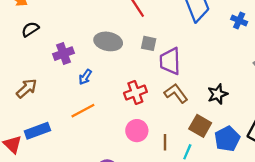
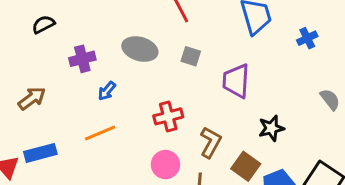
blue cross: (239, 20) -> (307, 38), turned 35
purple trapezoid: (170, 61) -> (236, 81), moved
brown L-shape: (176, 93) -> (211, 142), moved, turned 60

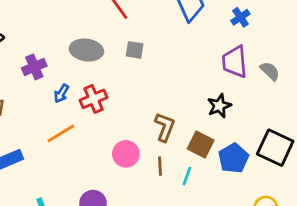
purple trapezoid: (236, 81) -> (235, 62), moved
red cross: (168, 116) -> (93, 99), moved

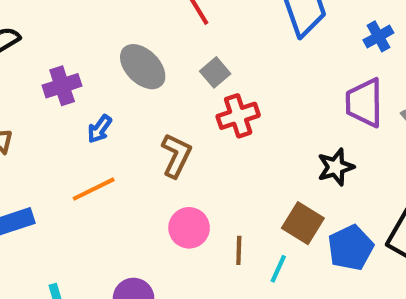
gray ellipse: (86, 50) -> (143, 67), turned 32
gray square: (135, 50) -> (215, 72), turned 36
red cross: (93, 99) -> (238, 116), moved
brown L-shape: (165, 127) -> (176, 155), moved

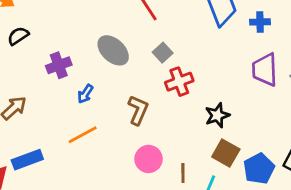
blue cross: (378, 36) -> (260, 22), moved, turned 30
black star: (336, 167) -> (217, 115), moved

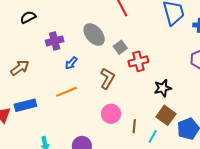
gray square: (163, 53) -> (120, 47), moved

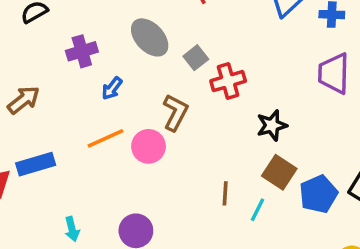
pink circle: (111, 114) -> (149, 146), moved

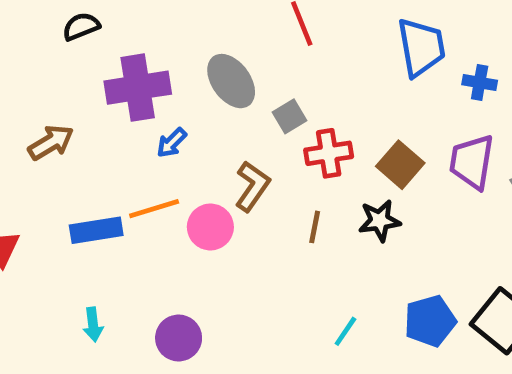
purple cross: (82, 51) -> (138, 88), size x1.5
blue rectangle: (36, 164) -> (96, 230), moved
brown square: (279, 172) -> (400, 165), moved
brown line: (225, 193) -> (315, 227), moved

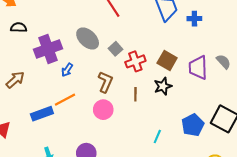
black semicircle: (81, 26) -> (19, 27), turned 35
purple trapezoid: (472, 162) -> (198, 68), moved
pink circle: (210, 227) -> (103, 110), moved

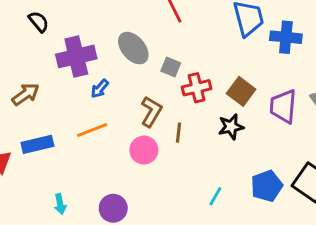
blue cross: (194, 19) -> (286, 37), size x1.5
black semicircle: (19, 27) -> (39, 22), turned 42
gray square: (116, 49) -> (171, 67), turned -32
brown line: (135, 94) -> (179, 133), moved
blue rectangle: (42, 114) -> (37, 144), moved

